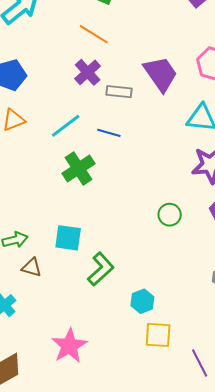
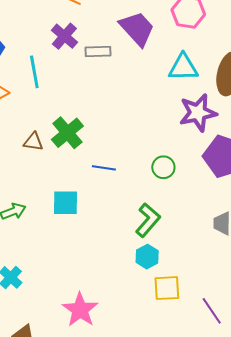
cyan line: (66, 126) -> (34, 72), moved, turned -56
blue line: (109, 133) -> (104, 168), moved
brown triangle: (32, 268) -> (33, 142), moved
green L-shape: (101, 269) -> (148, 220), moved

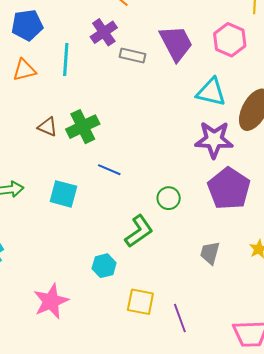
green circle: (163, 167) -> (169, 198), moved
cyan hexagon: (147, 257) -> (104, 266), moved
purple line: (212, 311) -> (180, 318), moved

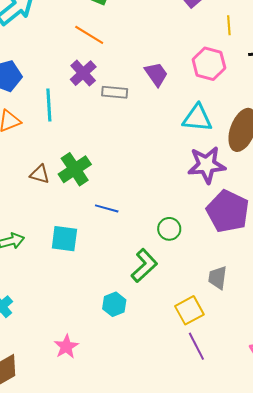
purple trapezoid: (176, 43) -> (156, 74), size x0.7
pink star: (51, 301) -> (66, 347), size x0.7
yellow square: (140, 302) -> (189, 310), moved, turned -32

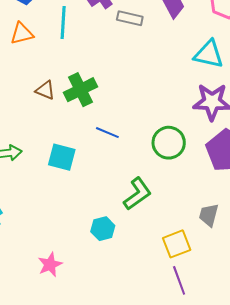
green circle: (169, 229) -> (169, 143), moved, size x1.4

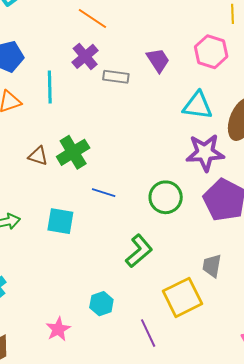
cyan hexagon: (103, 229) -> (101, 304), moved
yellow square: (177, 244) -> (183, 297), size x1.4
purple line: (179, 280) -> (148, 333), moved

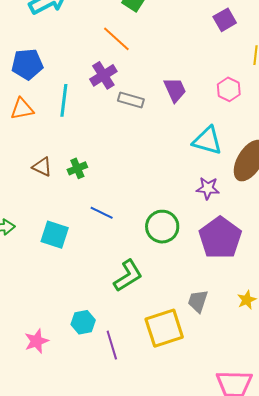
pink hexagon: (211, 52) -> (229, 89), size x0.7
green cross: (73, 152) -> (77, 168), size x0.6
purple star: (205, 153) -> (208, 188), size x0.6
purple line: (148, 333) -> (112, 345), moved

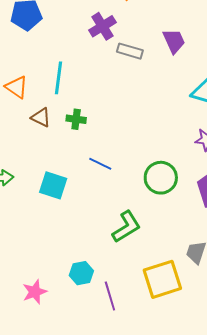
cyan line: (64, 100) -> (59, 78), moved
orange triangle: (22, 109) -> (16, 87), moved, turned 45
green cross: (77, 168) -> (76, 119), turned 30

